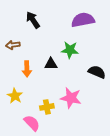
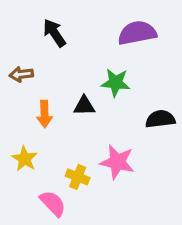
black semicircle: (97, 72) -> (160, 119), turned -30
yellow cross: (47, 107) -> (78, 177), turned 32

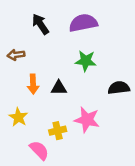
purple semicircle: (137, 33) -> (83, 23), moved
black triangle: (84, 106) -> (59, 88), moved
yellow cross: (78, 177) -> (58, 131), turned -35

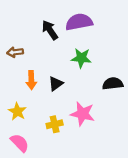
black arrow: (40, 24) -> (50, 30), moved
black triangle: (59, 88) -> (56, 84), turned -35
pink semicircle: (39, 150) -> (20, 143), moved

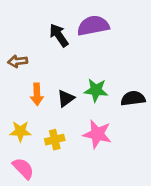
green star: (81, 58) -> (96, 90), moved
yellow star: (17, 111) -> (20, 131), turned -30
yellow cross: (55, 124) -> (55, 140), moved

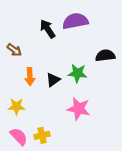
brown arrow: (18, 61) -> (14, 50), turned -136
black semicircle: (133, 98) -> (105, 55), moved
yellow cross: (55, 140) -> (42, 135), moved

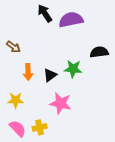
black arrow: (48, 29) -> (45, 13), moved
pink star: (79, 109) -> (61, 103), moved

